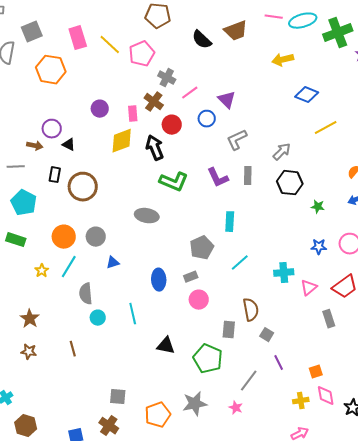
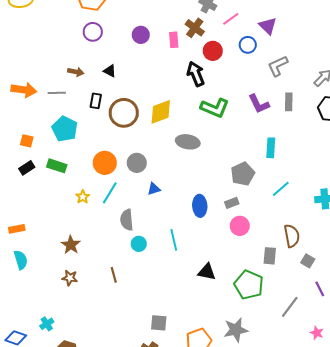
purple circle: (52, 129) -> (93, 32), moved
yellow diamond: (122, 141) -> (161, 112), moved
pink star: (236, 408) -> (317, 333), moved

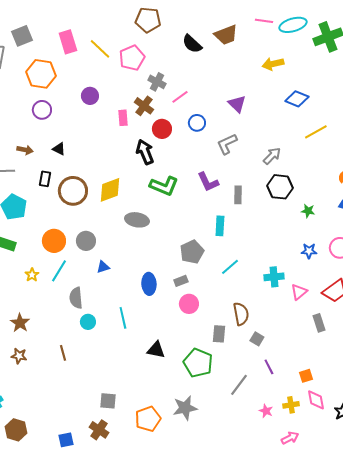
purple triangle: (268, 26) -> (237, 104), moved
purple circle: (141, 35) -> (90, 96), moved
gray rectangle: (289, 102) -> (238, 195), moved

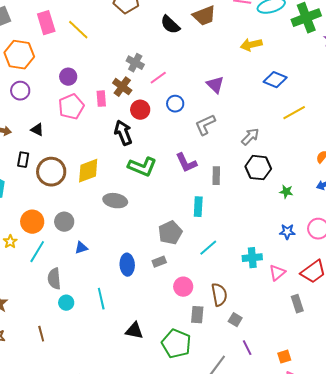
pink pentagon: (132, 58) -> (71, 107), moved
yellow star: (32, 275) -> (10, 242), moved
pink circle: (189, 304) -> (183, 287), moved

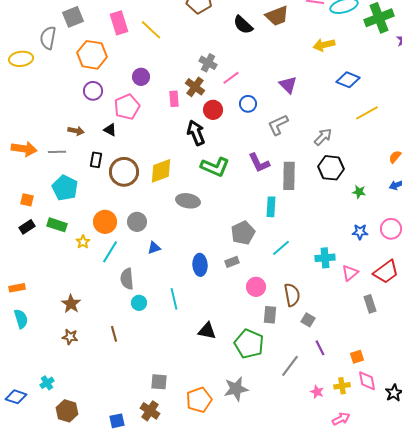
pink pentagon: (71, 107) -> (127, 107), moved
gray rectangle: (216, 176) -> (289, 176), size x1.5

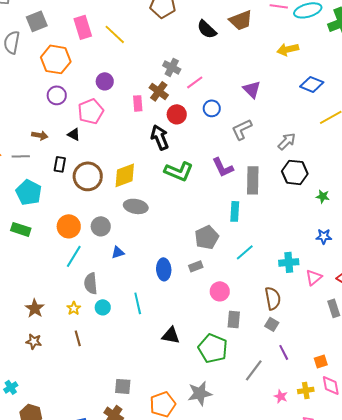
gray ellipse: (188, 201) -> (136, 206), moved
yellow star: (83, 242) -> (74, 308), moved
brown semicircle: (292, 295) -> (273, 298), moved

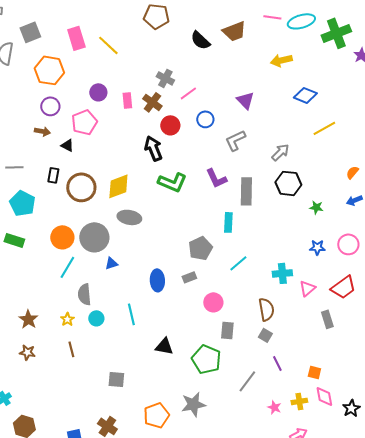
pink rectangle: (138, 103) -> (127, 100), moved
brown arrow: (40, 135) -> (42, 131), moved
gray circle: (101, 226) -> (94, 237), size x1.5
orange square: (321, 361) -> (314, 372), turned 32
gray square: (123, 386) -> (116, 379), moved

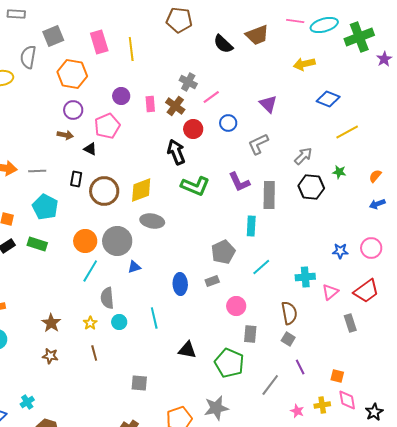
yellow line: (108, 45) -> (131, 49), turned 40
green star: (316, 207) -> (339, 172), moved

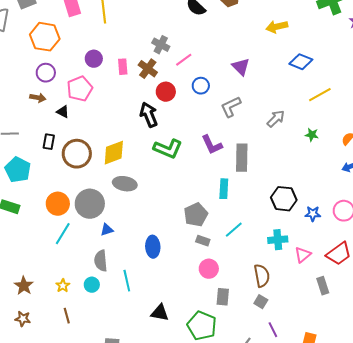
black hexagon: (311, 187) -> (284, 199), moved
gray rectangle: (212, 281) -> (203, 241), moved, turned 40
gray semicircle: (107, 298) -> (101, 261), moved

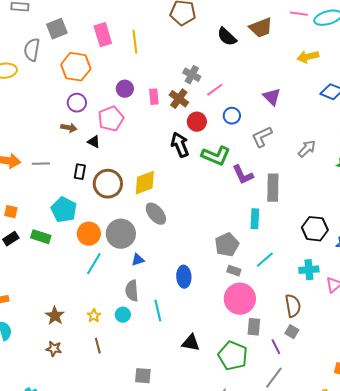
green L-shape: (168, 149) -> (216, 156), moved
cyan pentagon: (18, 170) -> (64, 210), moved
gray ellipse: (125, 184) -> (156, 214), turned 40
pink circle: (209, 269) -> (240, 299), size x1.6
purple line: (273, 330) -> (276, 347), moved

